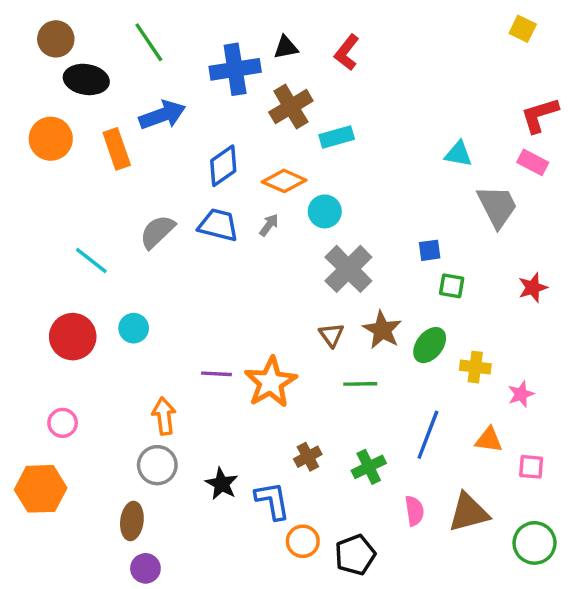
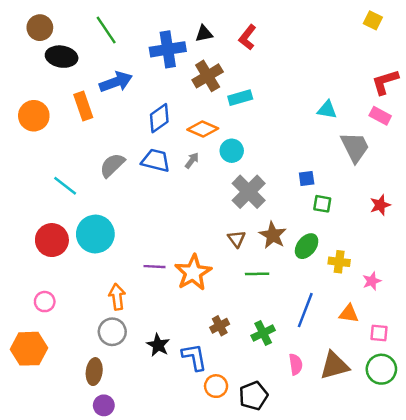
orange circle: (51, 139) -> (34, 116), moved
cyan circle: (134, 328) -> (95, 234), size x1.8
green circle: (535, 543) -> (381, 369), moved

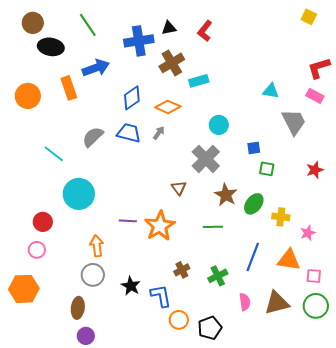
cyan circle: (232, 151) -> (219, 125), moved
brown triangle: (237, 239) -> (179, 188), moved
red circle: (52, 240) -> (43, 222), moved, size x0.7
orange triangle: (349, 314) -> (289, 260), size x1.4

